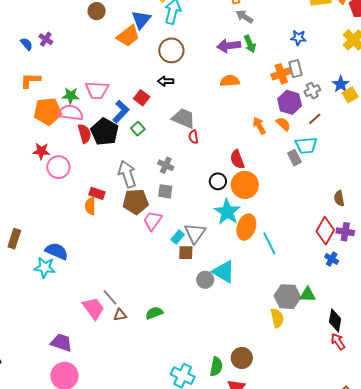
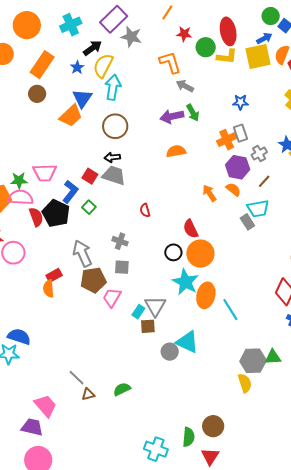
gray trapezoid: (183, 118) -> (114, 175), moved
red rectangle: (97, 193) -> (54, 275), turned -42
pink trapezoid: (93, 308) -> (45, 406), moved

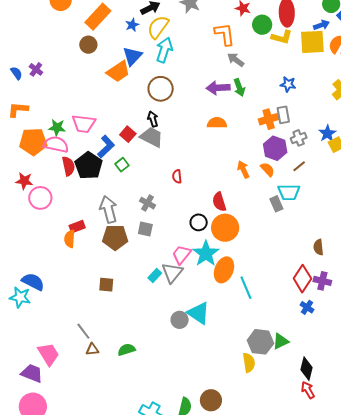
black arrow: (112, 157) -> (153, 119), turned 70
pink trapezoid: (112, 297) -> (181, 255), moved
brown square: (148, 326) -> (106, 285), moved
green triangle: (273, 357) -> (281, 341), turned -30

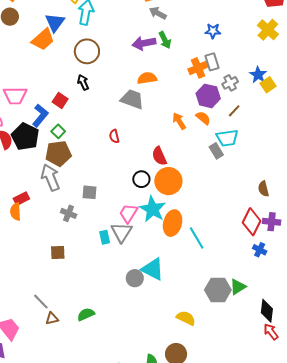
gray trapezoid: (152, 137) -> (132, 99), moved
gray cross: (148, 203) -> (69, 213), moved
brown pentagon: (115, 237) -> (58, 153), moved
cyan rectangle: (155, 275) -> (105, 237), turned -48
yellow semicircle: (249, 363) -> (186, 318), moved, turned -48

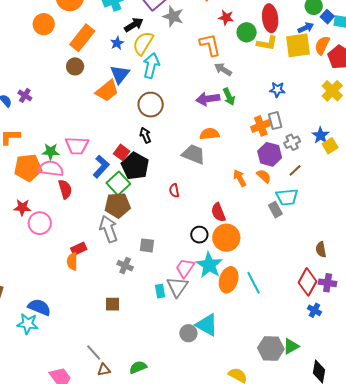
green square: (58, 131) -> (118, 183), size x1.6
black pentagon: (25, 137) -> (135, 166), moved
cyan line: (197, 238) -> (254, 283), moved

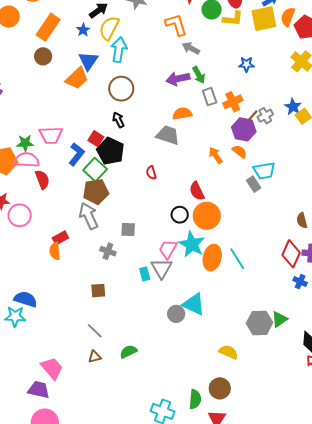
gray rectangle: (275, 121) -> (210, 97), moved
brown line: (295, 170) -> (252, 116), moved
gray line: (94, 352) -> (95, 331), moved

